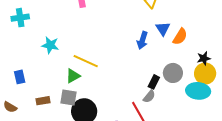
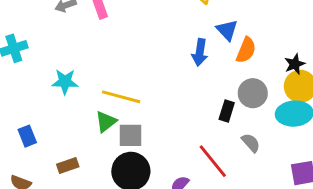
orange semicircle: (180, 37) -> (246, 50), moved
gray semicircle: (149, 96) -> (251, 143), moved, turned -72
gray square: (69, 97) -> (131, 135), moved

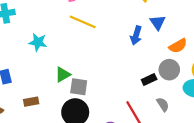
orange semicircle: (246, 50) -> (178, 46), moved, turned 30
yellow line: (121, 97) -> (83, 22), moved
black rectangle: (227, 111) -> (149, 80), turned 40

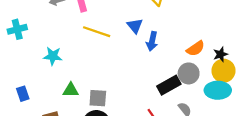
blue triangle: (158, 22) -> (135, 26), moved
green triangle: (63, 75) -> (71, 90), moved, turned 35
black rectangle: (149, 80) -> (169, 85), size x1.5

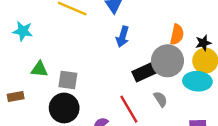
blue arrow: (152, 41) -> (123, 37), moved
orange semicircle: (196, 48) -> (177, 35), turned -48
gray circle: (189, 73) -> (167, 61), size x1.4

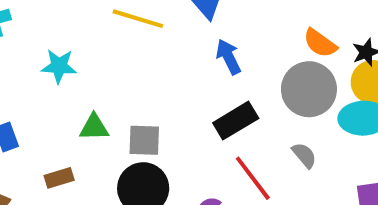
orange semicircle: (177, 35) -> (320, 43), turned 120
blue arrow: (123, 37) -> (228, 57), turned 144
black rectangle: (145, 72) -> (236, 121), moved

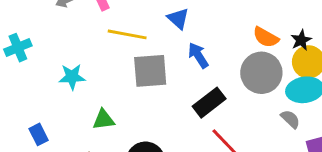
gray square: (144, 140) -> (150, 71), moved, size x1.4
gray semicircle: (304, 155) -> (290, 119), moved

